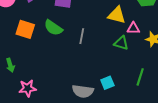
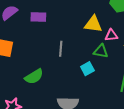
green semicircle: (53, 28) -> (34, 76), moved, turned -60
cyan square: (107, 83) -> (87, 69), moved

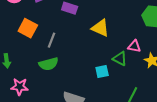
yellow triangle: (93, 24) -> (100, 28), moved
gray line: (61, 49) -> (51, 40), moved

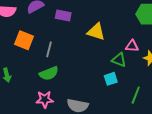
cyan square: (102, 72) -> (111, 79), moved
pink star: (20, 87) -> (45, 99), moved

